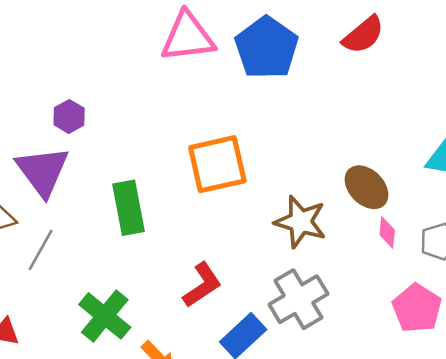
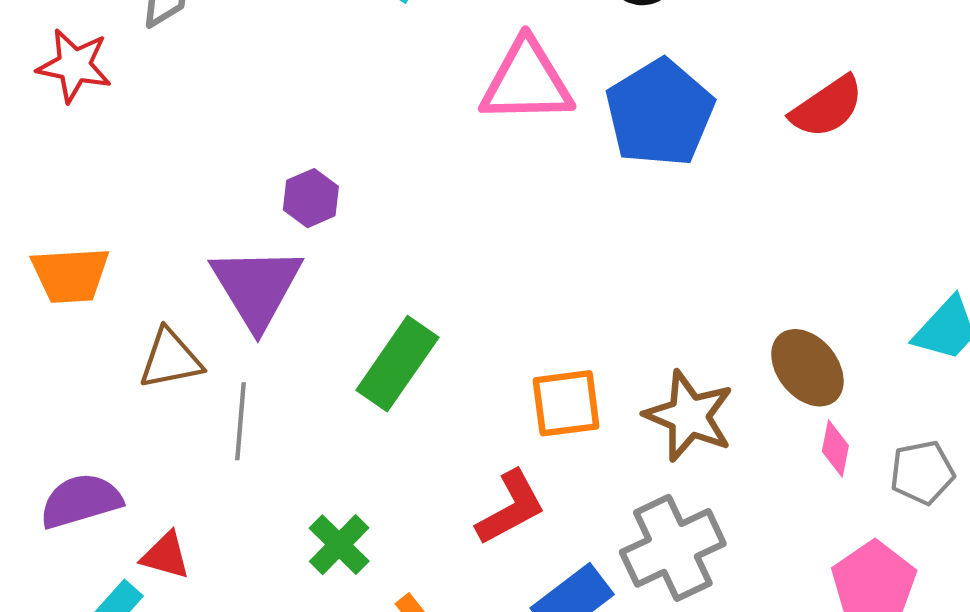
orange square: (217, 164) -> (566, 403), moved, size x0.7
green rectangle: (128, 208) -> (397, 364), turned 40
gray line: (41, 250) -> (240, 421), turned -30
green cross: (105, 316) -> (339, 545), size x0.7

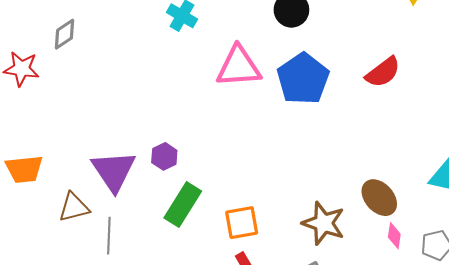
purple hexagon: (311, 198) -> (164, 156), moved
orange square: (566, 403) -> (242, 223), moved

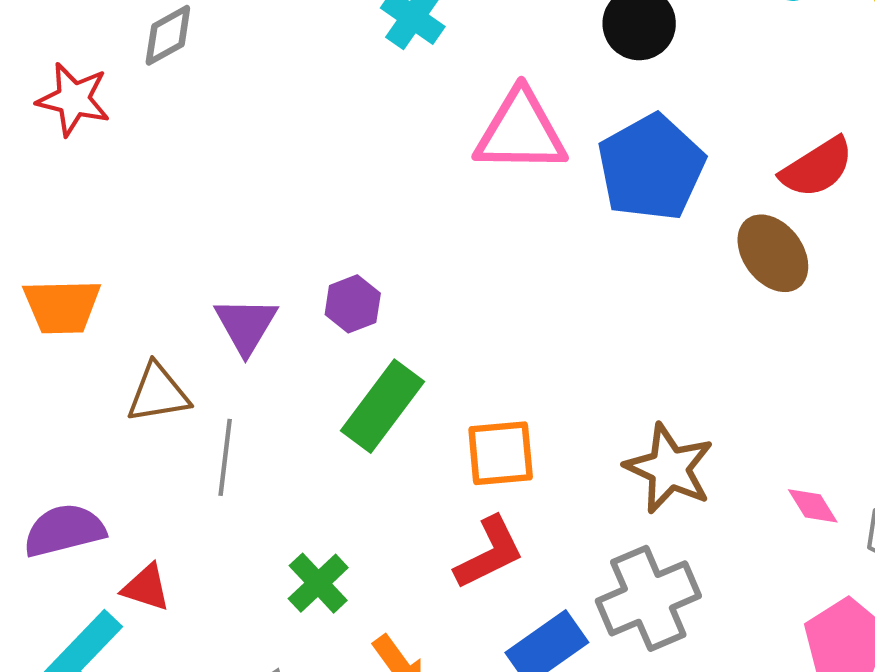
purple triangle: (114, 171) -> (246, 325), size x0.7
brown ellipse: (379, 198) -> (773, 253), moved
pink diamond: (394, 236) -> (813, 506), turned -45

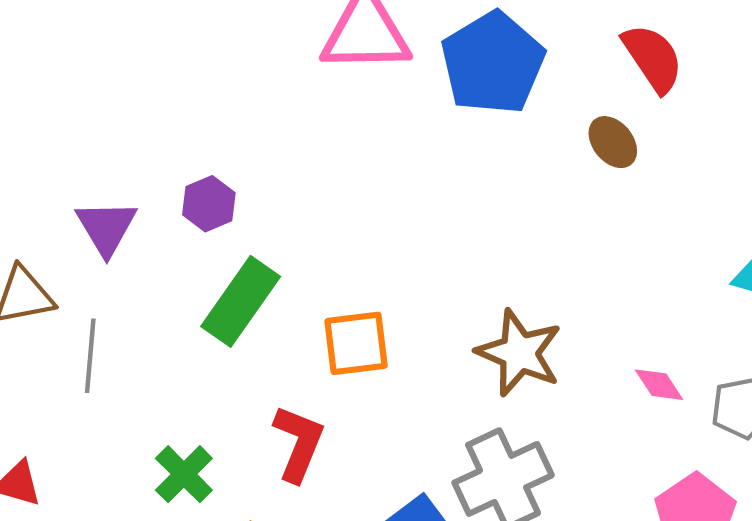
red semicircle: (817, 168) -> (653, 58), turned -90
brown ellipse: (773, 253) -> (613, 142), size x0.7
red L-shape: (489, 553) -> (298, 443), moved, turned -40

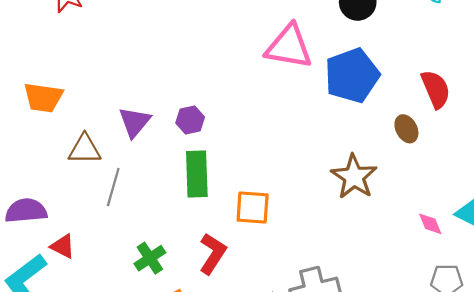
green rectangle: (241, 301) -> (197, 174), turned -48
brown star: (519, 353) -> (354, 177), moved
pink diamond: (659, 385) -> (430, 224), moved

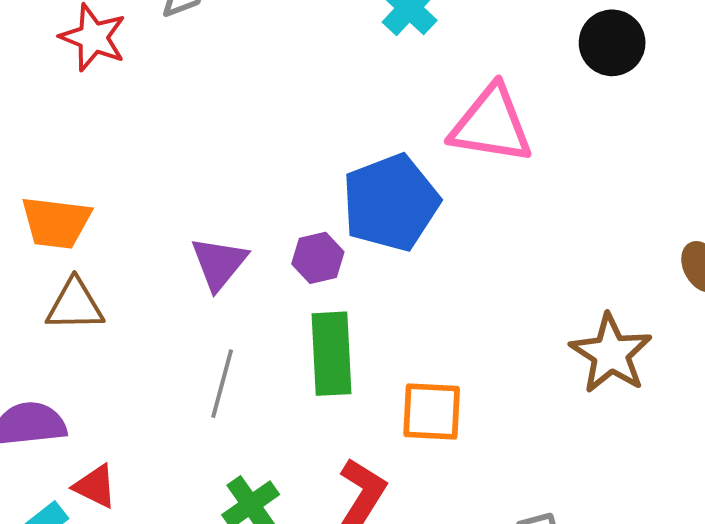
blue pentagon: (352, 76) -> (391, 203), moved
brown triangle: (85, 149) -> (75, 305), moved
gray line: (113, 187) -> (222, 384), moved

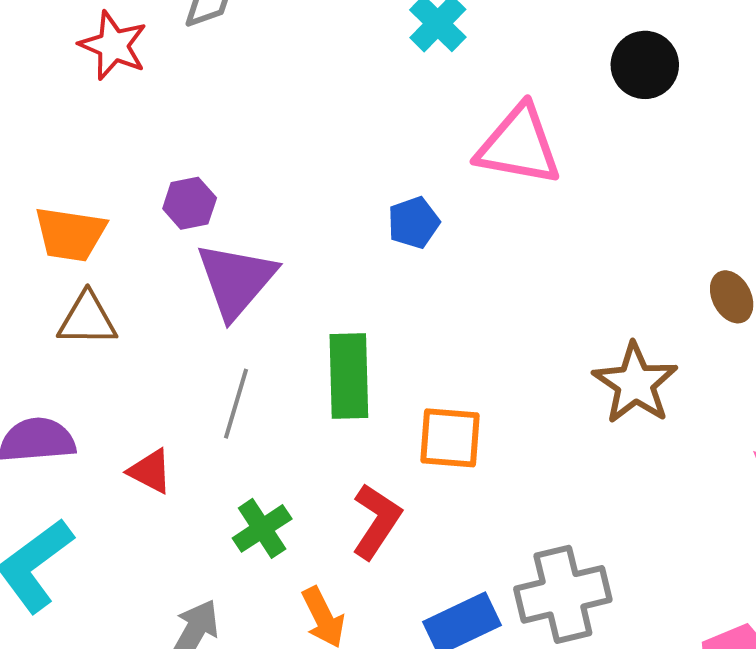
blue pentagon: (391, 203) -> (414, 223), size x0.5
purple hexagon: (318, 258) -> (190, 203), moved
purple triangle: (219, 263) -> (236, 280), size x1.4
red triangle: (95, 486) -> (150, 471), moved

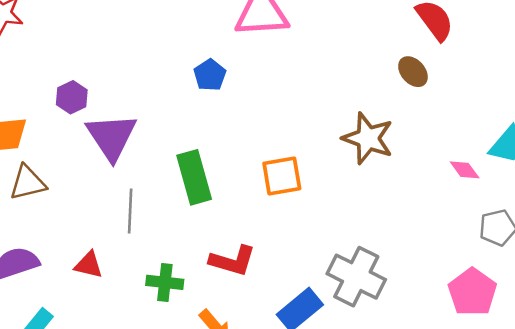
orange square: (450, 438) -> (282, 176), moved
red L-shape: (376, 521) -> (233, 261), turned 87
green cross: (262, 528) -> (165, 282), turned -36
gray cross: (563, 594) -> (356, 277), turned -36

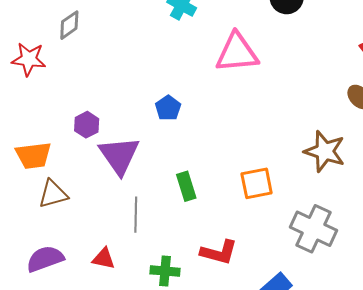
blue pentagon: (210, 75) -> (168, 108), moved
green rectangle: (194, 177) -> (186, 186), size x0.7
gray cross: (356, 277) -> (313, 229), moved

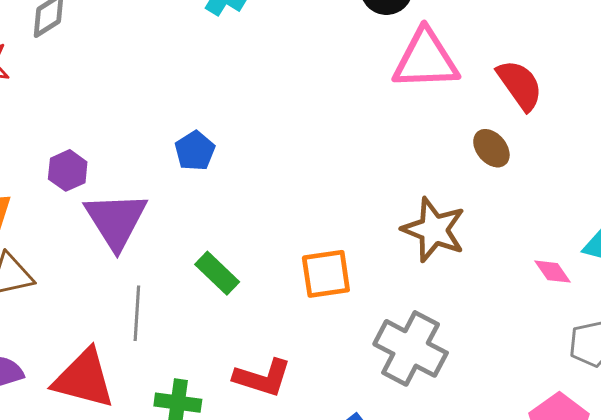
pink triangle: (237, 53) -> (426, 60), moved
green rectangle: (186, 186) -> (217, 273), turned -32
red triangle: (104, 259) -> (84, 379), size x1.8

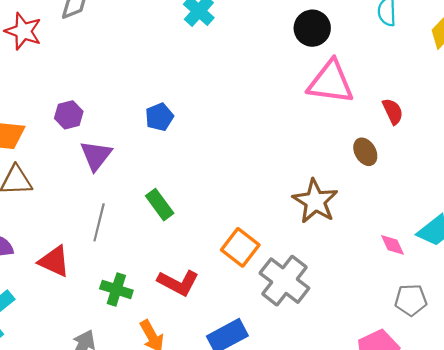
red semicircle: (520, 85) -> (393, 111), size x0.7
purple triangle: (116, 220) -> (96, 155), size x0.7
orange square: (326, 274) -> (240, 247), moved, turned 36
red triangle: (84, 379) -> (54, 261), size x0.7

